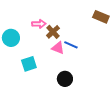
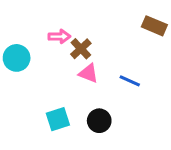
blue line: (71, 45) -> (130, 81), moved
cyan square: (29, 64) -> (58, 119), moved

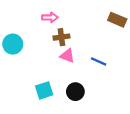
pink arrow: (59, 37) -> (50, 17), moved
brown cross: (81, 49) -> (61, 37), turned 35

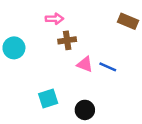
pink triangle: (67, 56) -> (85, 64), moved
black circle: (75, 92) -> (85, 110), moved

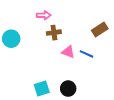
brown rectangle: (128, 21) -> (100, 30), moved, turned -56
cyan square: (48, 99) -> (42, 89), moved

